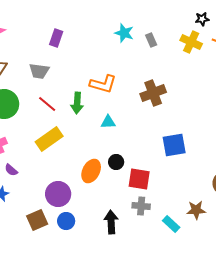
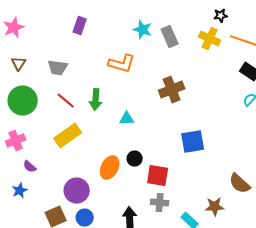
purple rectangle: (56, 38) -> (80, 26), moved
gray rectangle: (151, 40) -> (170, 37), size x1.5
orange L-shape: (103, 84) -> (122, 64), moved

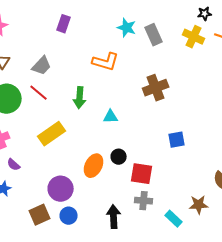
gray trapezoid: (58, 68) -> (42, 66), turned -55
red line: (66, 101) -> (39, 93), moved
blue square: (193, 142) -> (177, 140), size x0.7

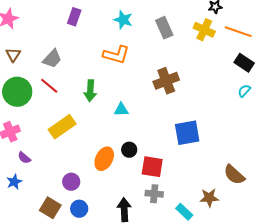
cyan star: (127, 28) -> (123, 20), moved
blue square: (177, 140) -> (187, 133), size x1.5
purple circle: (61, 189) -> (71, 182), size x0.7
brown square: (40, 215) -> (50, 208), turned -35

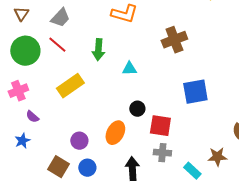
orange ellipse: (104, 159) -> (115, 133), moved

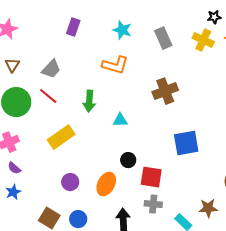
purple semicircle: (32, 117) -> (14, 168), moved
purple circle: (79, 141) -> (70, 182), moved

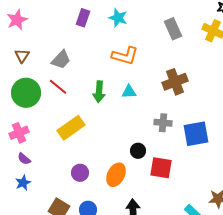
cyan star: (122, 30) -> (118, 18), moved
cyan triangle: (120, 120) -> (129, 92), moved
gray cross: (153, 204) -> (163, 123), moved

